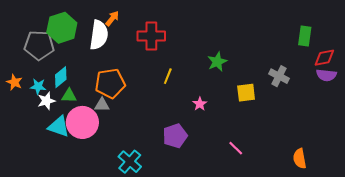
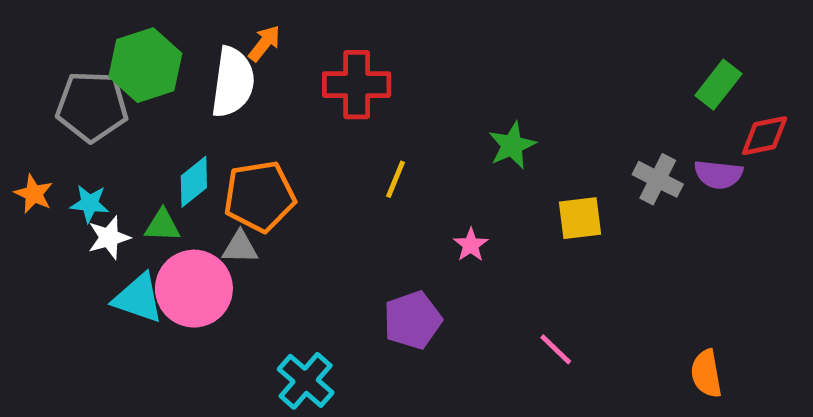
green rectangle: (305, 36) -> (718, 85), turned 30
purple semicircle: (326, 75) -> (718, 174), moved
cyan diamond: (61, 77) -> (194, 182), moved

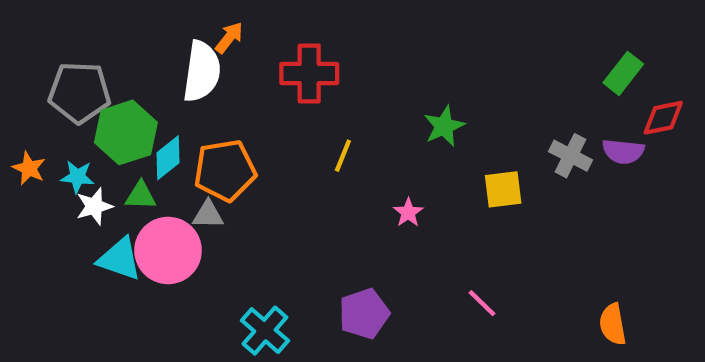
green hexagon: (145, 65) -> (126, 132), moved
purple pentagon: (412, 320) -> (364, 314), moved

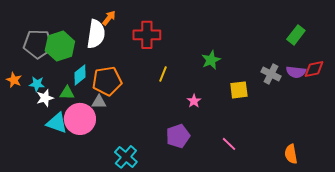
red diamond: (663, 118) -> (314, 69), moved
green hexagon: (126, 132) -> (60, 46), moved
purple pentagon: (364, 314) -> (178, 136), moved

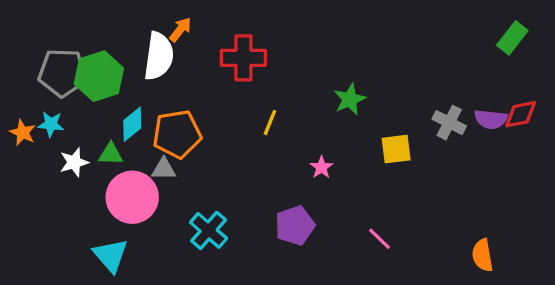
green rectangle: (296, 35) -> (512, 38), moved
cyan star: (37, 84) -> (51, 124), moved
cyan triangle: (57, 123) -> (111, 255), moved, turned 30
cyan cross: (126, 157) -> (209, 230), moved

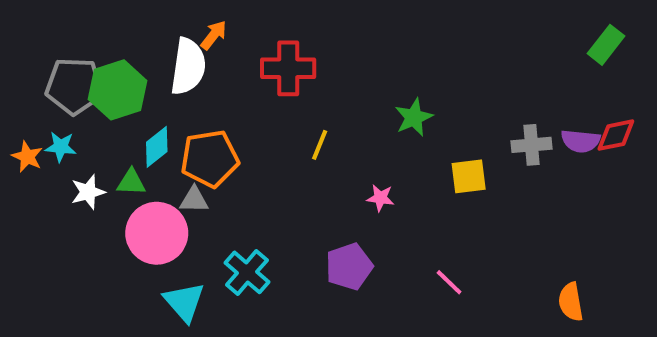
gray cross: (449, 123) -> (531, 145), turned -32
pink star: (321, 167) -> (380, 198), turned -30
cyan triangle: (111, 255) -> (184, 302), moved

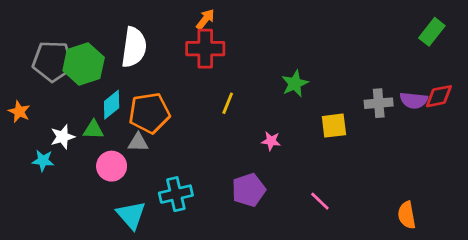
orange arrow: (214, 35) -> (205, 19), moved
cyan star: (61, 147) -> (43, 161), moved
pink circle: (157, 233) -> (112, 166), size x0.7
cyan cross: (247, 272) -> (176, 194), turned 36

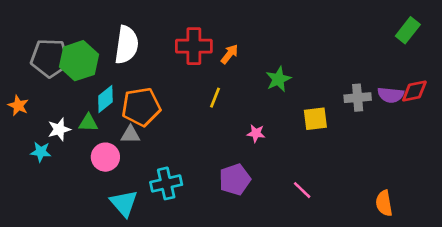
orange arrow: (205, 19) -> (230, 54), moved

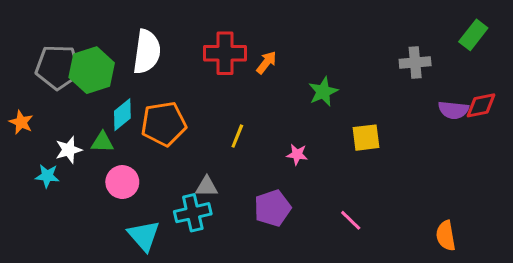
yellow line: (215, 98) -> (237, 136), moved
gray cross: (358, 98) -> (415, 62), moved
gray triangle: (130, 135) -> (207, 187), moved

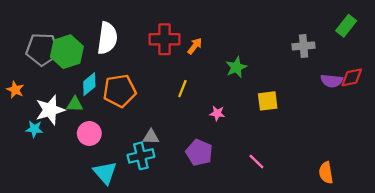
yellow line: (237, 136) -> (182, 89), moved
white star: (69, 150) -> (50, 110), size x1.5
purple pentagon: (273, 208) -> (199, 153), turned -30

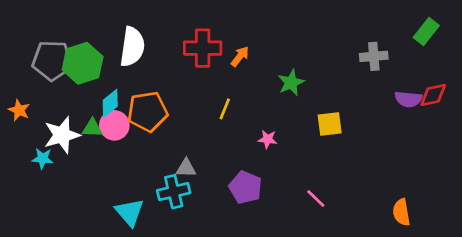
pink circle: (89, 133) -> (114, 125), moved

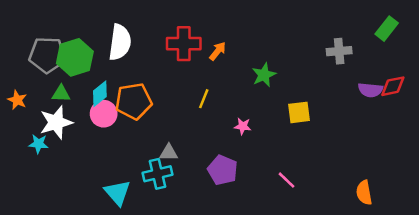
green triangle: (92, 128) -> (61, 94), moved

